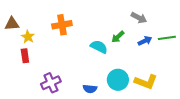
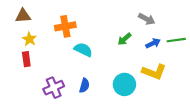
brown triangle: (12, 24) -> (23, 16), moved
cyan semicircle: (99, 47) -> (83, 50), moved
yellow L-shape: (146, 82) -> (154, 72), moved
blue semicircle: (90, 89) -> (84, 86), moved, turned -80

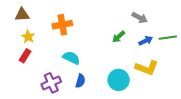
cyan semicircle: (83, 50) -> (71, 58), moved
red rectangle: (26, 59) -> (25, 56), turned 40

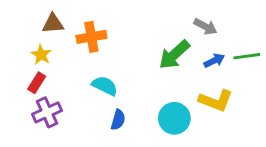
brown triangle: (22, 15) -> (53, 24), moved
green arrow: (119, 37) -> (174, 55), size x1.6
purple cross: (51, 83) -> (47, 112), moved

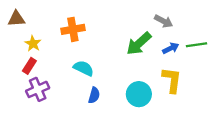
brown triangle: (53, 24) -> (16, 19), moved
yellow L-shape: (216, 101) -> (172, 80), turned -104

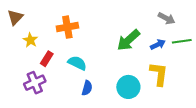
brown triangle: (16, 19) -> (15, 17), turned -42
gray arrow: (164, 21) -> (167, 18), moved
red rectangle: (29, 66) -> (47, 59), moved

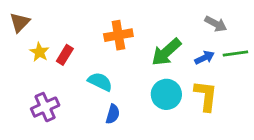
orange cross: (67, 27) -> (118, 35), moved
red rectangle: (47, 59) -> (65, 55), moved
cyan circle: (128, 87) -> (166, 94), moved

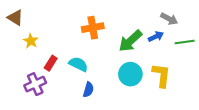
brown triangle: (20, 22) -> (15, 18), turned -42
red rectangle: (65, 55) -> (51, 63), moved
blue arrow: (204, 58) -> (156, 36), moved

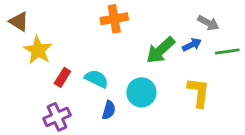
orange cross: (93, 28) -> (114, 19), moved
yellow star: (31, 41) -> (38, 50), size x1.5
cyan circle: (130, 74) -> (141, 92), moved
purple cross: (35, 84) -> (57, 117), moved

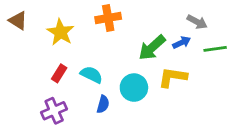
yellow star: (38, 50) -> (60, 32), moved
yellow L-shape: (199, 92) -> (173, 77), moved, turned -88

